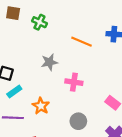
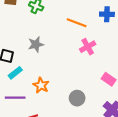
gray star: (49, 62) -> (36, 44), moved
pink cross: (74, 82) -> (88, 47), moved, turned -35

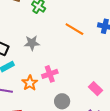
pink cross: (88, 47) -> (50, 74), moved

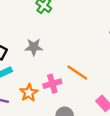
orange line: (74, 29) -> (77, 72), moved

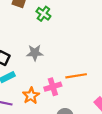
orange line: (77, 72) -> (76, 76), turned -42

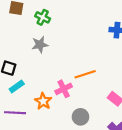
gray star: (35, 53) -> (40, 45), moved

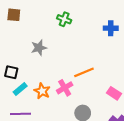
green cross: (43, 17) -> (64, 19), moved
orange star: (43, 101) -> (42, 91), moved

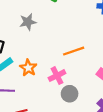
pink cross: (65, 88) -> (57, 76), moved

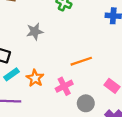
gray circle: (70, 94) -> (86, 103), moved

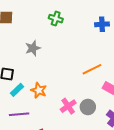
orange line: (81, 61) -> (92, 69), moved
pink cross: (64, 86) -> (68, 106), moved

